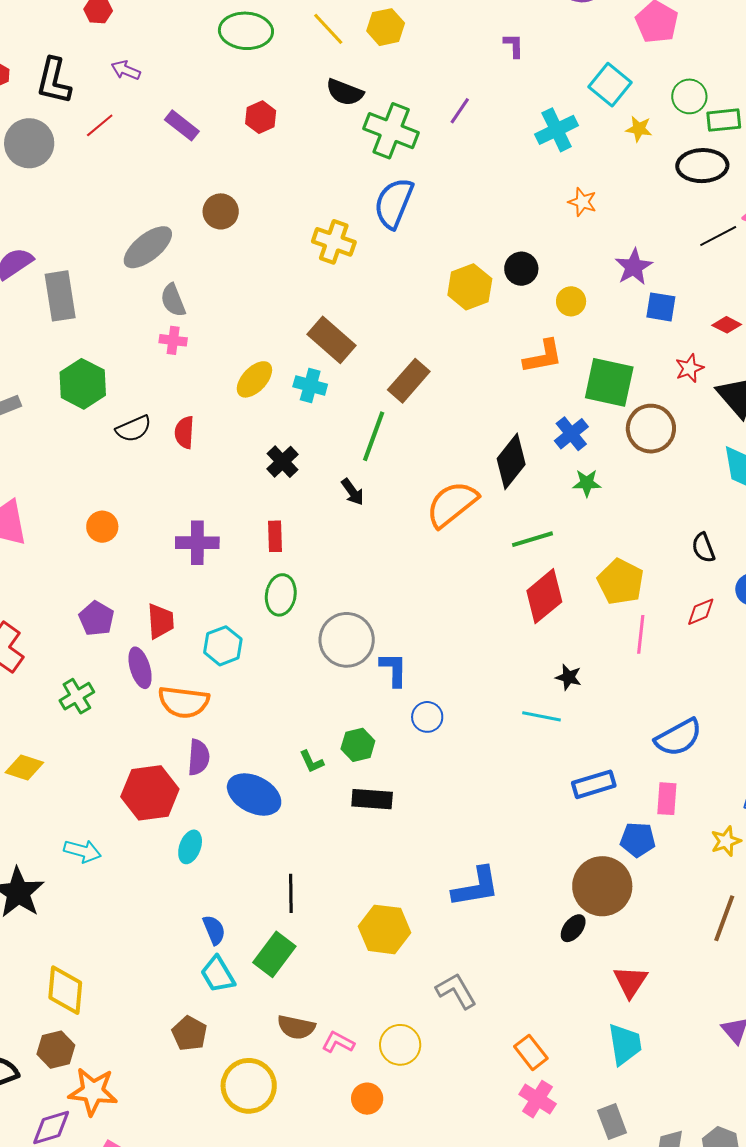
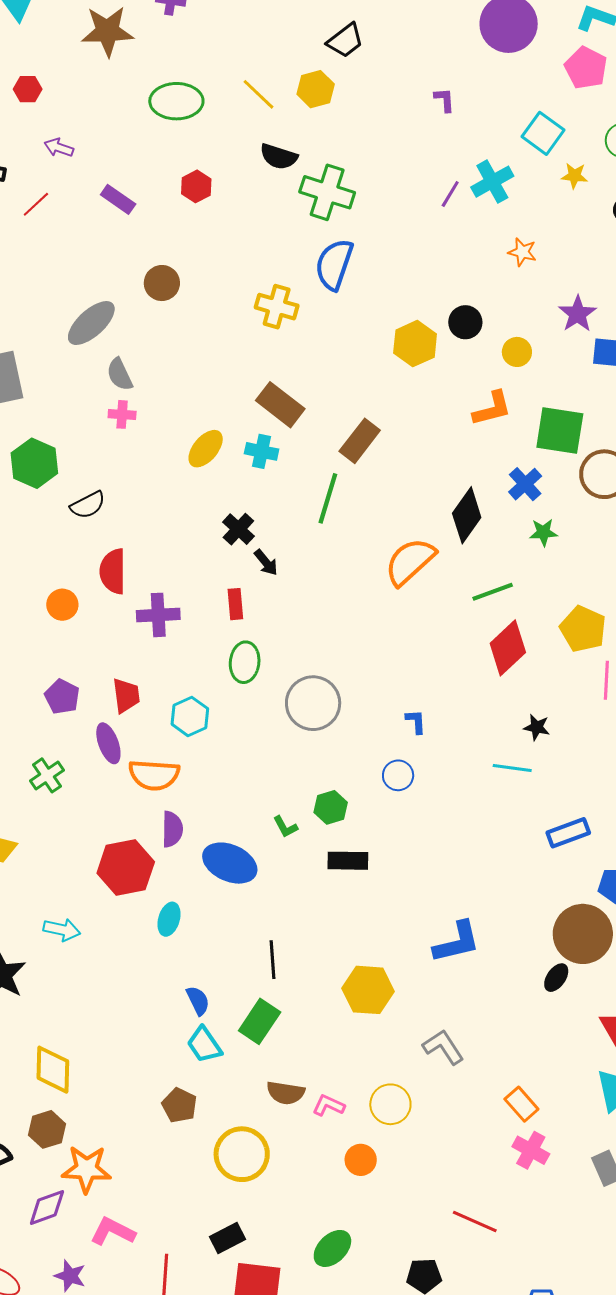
purple line: (460, 111) -> (450, 194), moved
red semicircle: (184, 432) -> (113, 571), moved, size x1.4
black arrow: (352, 492) -> (266, 562), moved
blue L-shape: (394, 669) -> (416, 722), moved, size x0.7

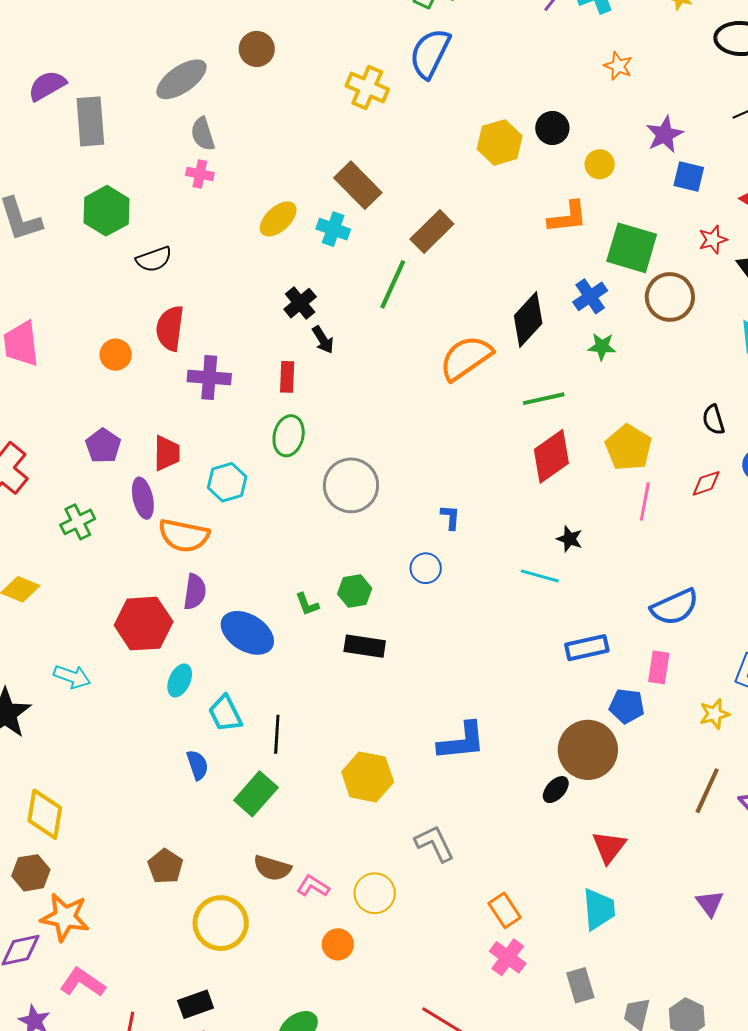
cyan trapezoid: (204, 1045) -> (225, 713), moved

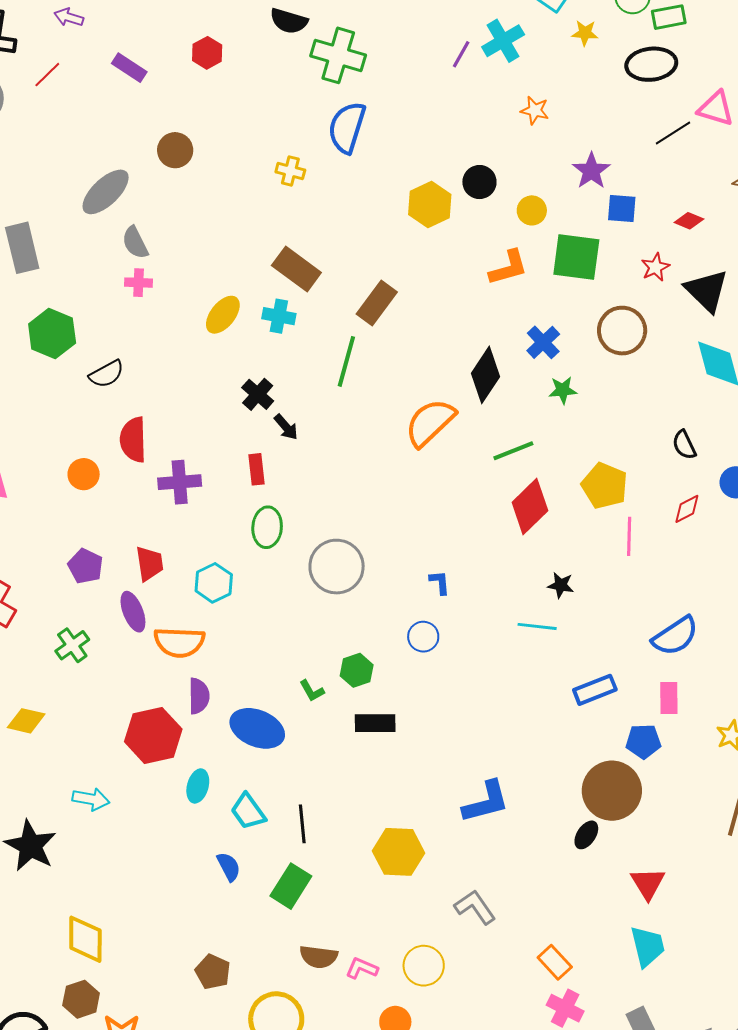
yellow cross: (367, 88) -> (290, 171), size x0.7
green square: (632, 248) -> (576, 257), moved

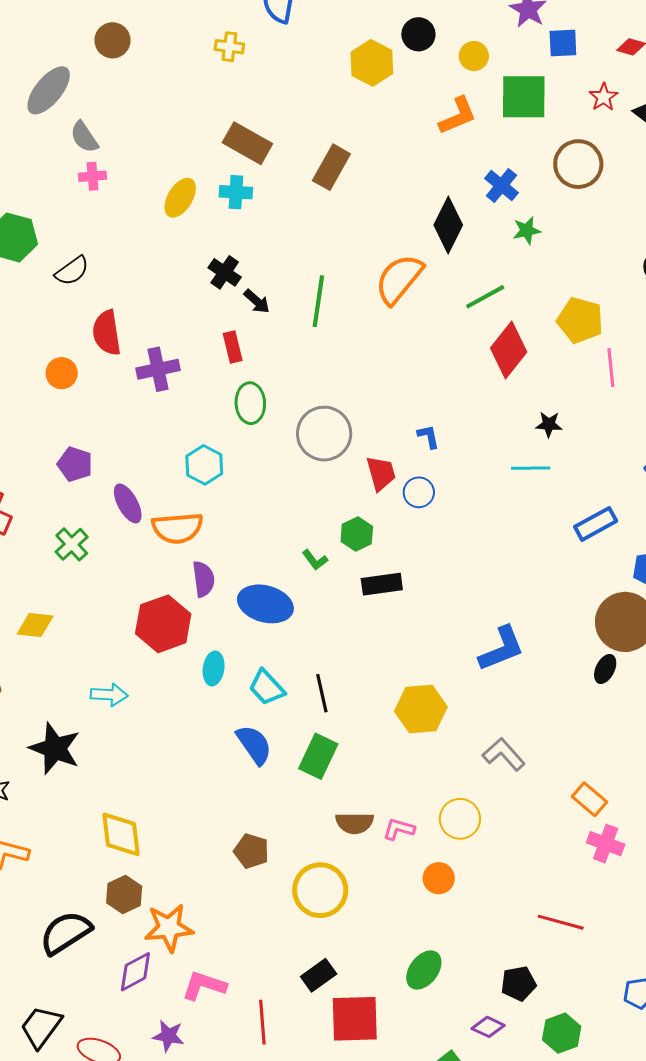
green line: (346, 361) -> (318, 301), moved
red trapezoid: (149, 563) -> (381, 473), moved
blue semicircle: (229, 867) -> (254, 745), size x1.4

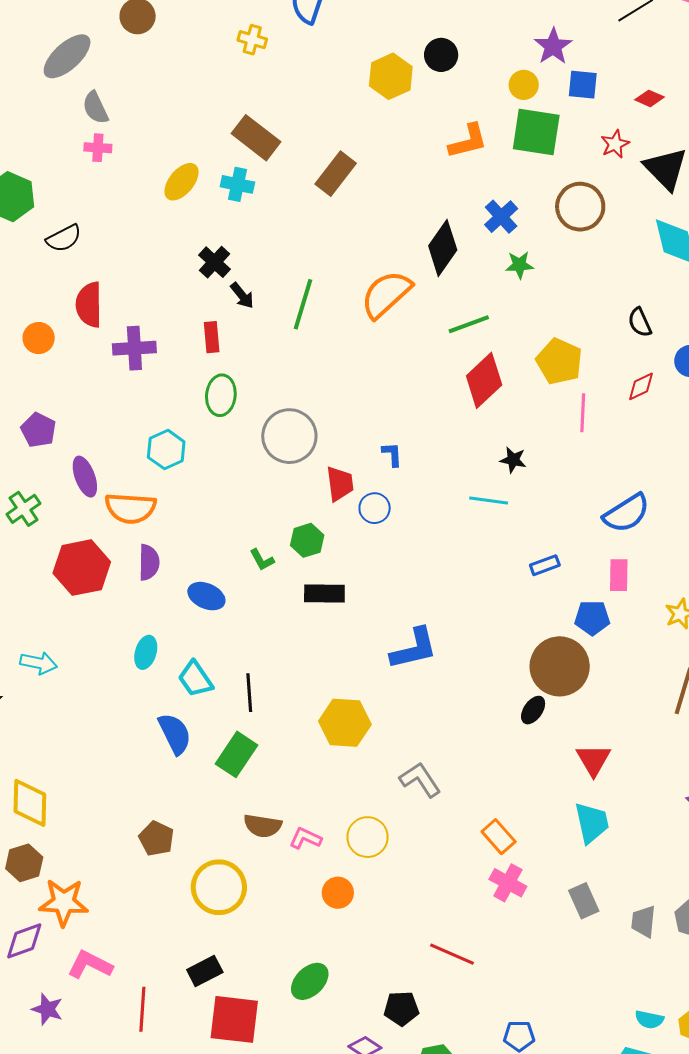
yellow circle: (474, 56) -> (524, 85), moved
blue rectangle: (596, 524) -> (545, 565), size x0.7
blue ellipse: (265, 604) -> (206, 596), size x0.7
red hexagon: (163, 624) -> (82, 568), moved
blue L-shape: (502, 649) -> (414, 649), moved

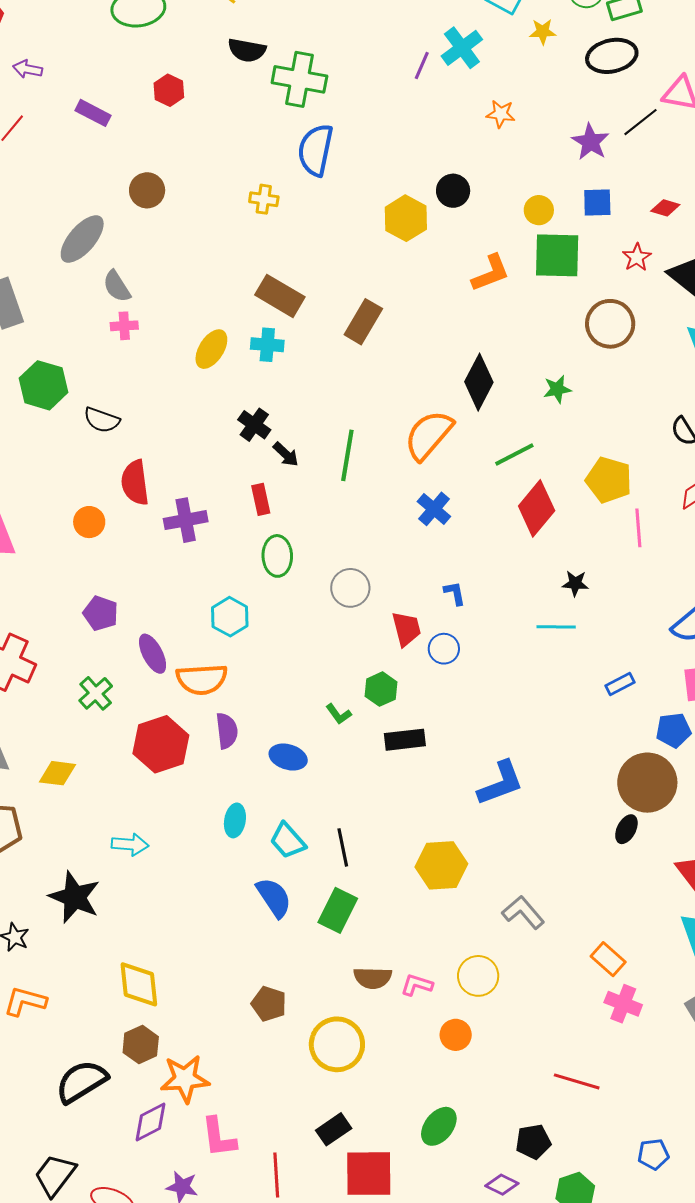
purple star: (553, 46) -> (590, 142), moved
blue cross: (501, 217) -> (434, 509), moved
black semicircle: (64, 238) -> (102, 420), turned 54
gray circle: (289, 436) -> (350, 588), size x0.7
pink L-shape: (90, 965) -> (219, 1137), turned -117

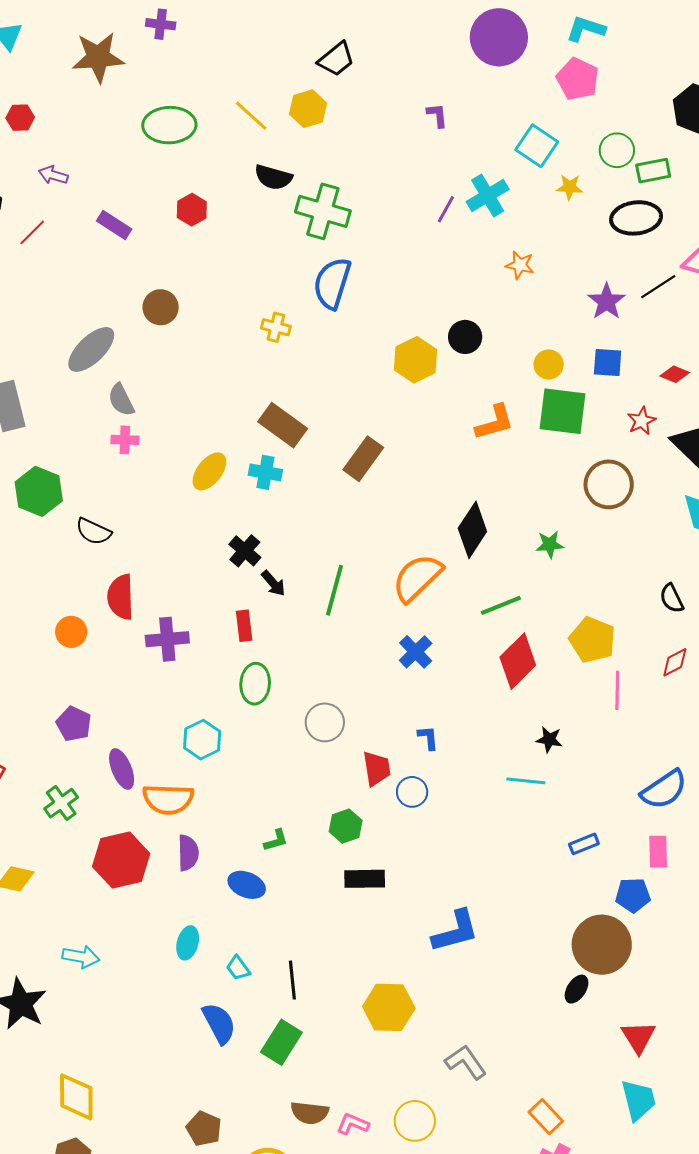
green L-shape: (339, 714) -> (276, 840), moved, turned -76
cyan trapezoid: (288, 841) -> (238, 968), size x0.7

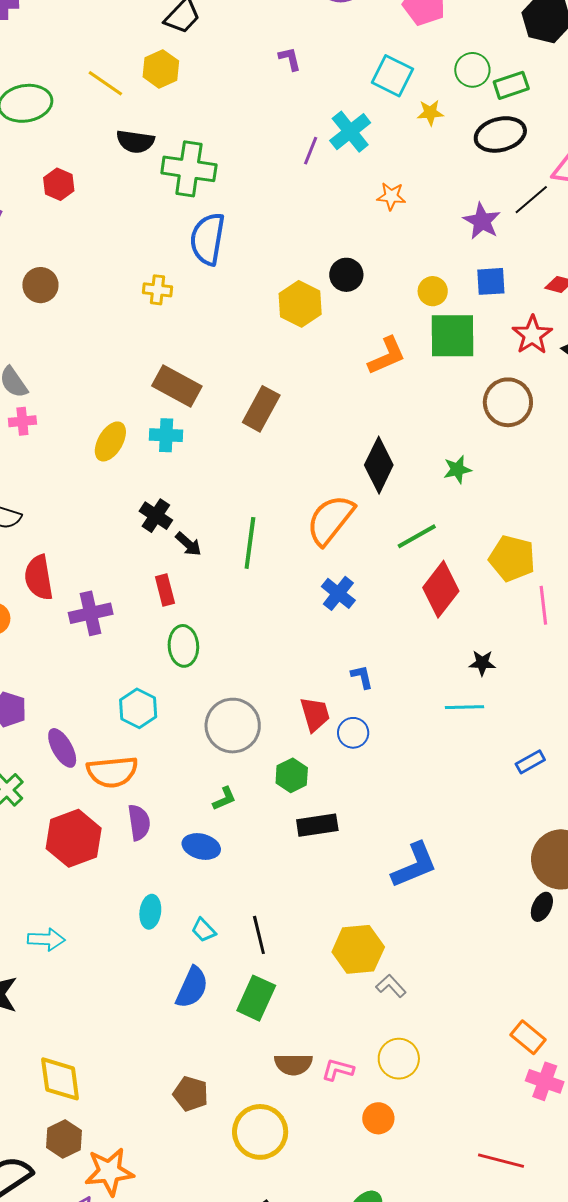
red star: (642, 421) -> (532, 335), size x1.4
gray circle: (325, 722) -> (233, 726), moved, size x1.4
blue semicircle: (219, 1023) -> (192, 987), turned 60
gray L-shape: (466, 1062) -> (391, 986), moved, size x0.7

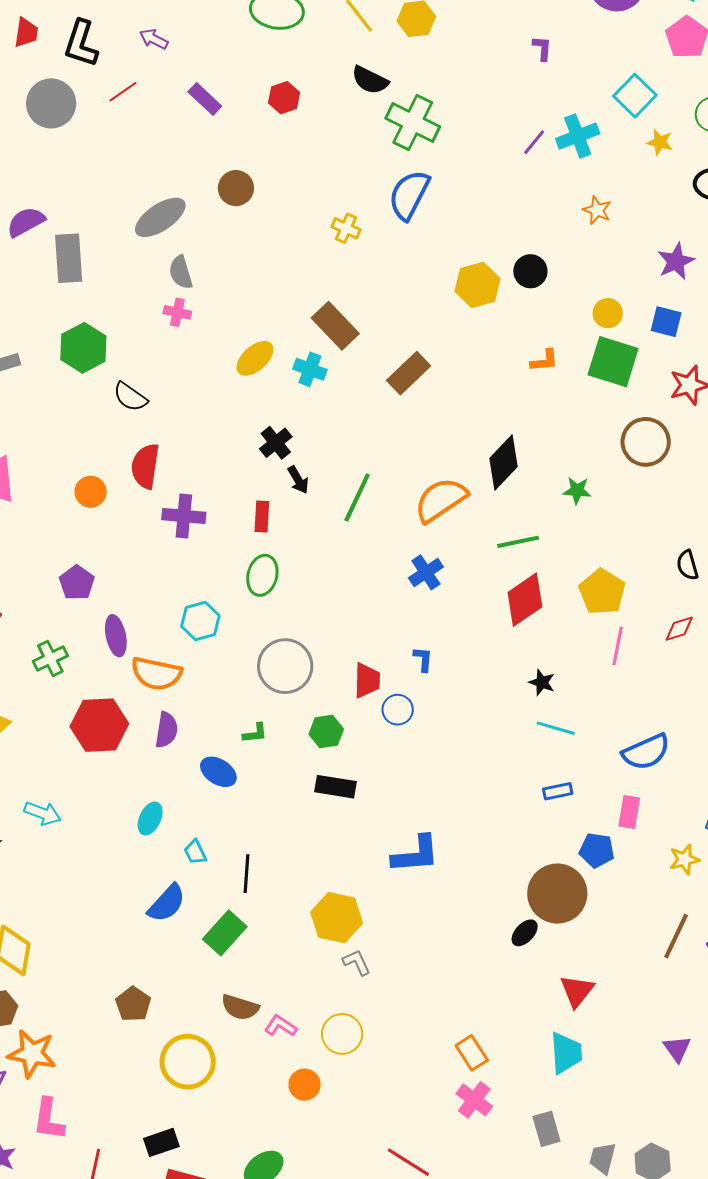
orange L-shape: (387, 356) -> (544, 361), size x0.7
cyan line: (465, 707) -> (556, 728), moved

